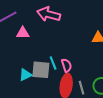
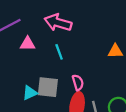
cyan line: (53, 63) -> (59, 52), moved

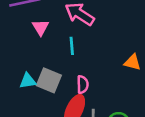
pink triangle: (28, 44) -> (40, 27), turned 42

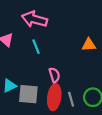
gray square: (49, 80) -> (28, 94), moved

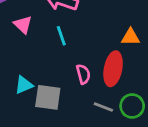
red ellipse: (54, 97) -> (113, 69), moved
gray line: (71, 99) -> (103, 107), turned -56

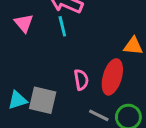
cyan line: (61, 36) -> (62, 26), moved
cyan triangle: (24, 85) -> (17, 100), moved

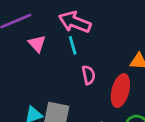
pink semicircle: (81, 80) -> (89, 75), moved

